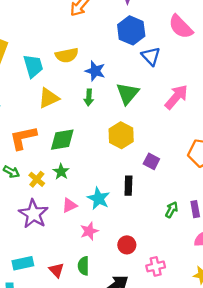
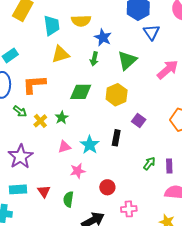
green diamond: (62, 140) -> (81, 92), moved
purple star: (33, 214) -> (21, 157), moved
red triangle: (57, 270) -> (44, 191), moved

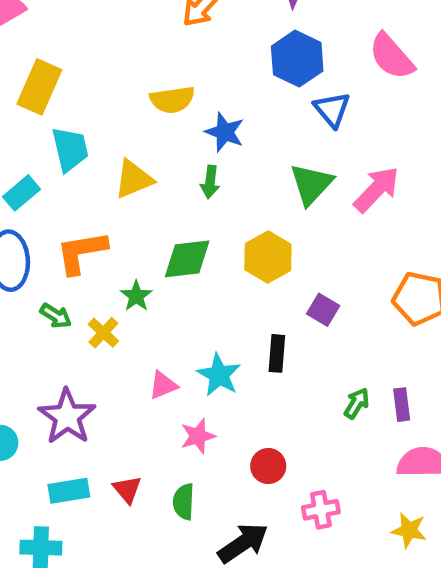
cyan trapezoid: (52, 26) -> (70, 149), moved
green triangle: (127, 60) -> (311, 184), moved
green star: (62, 118) -> (136, 296), moved

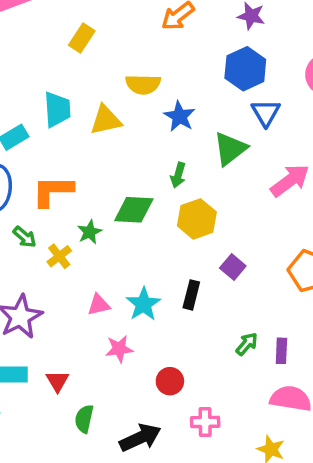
yellow rectangle: (39, 87) -> (82, 38), moved, size x0.7
yellow triangle: (134, 179) -> (106, 120), moved
green arrow: (210, 182) -> (178, 175), moved
green triangle: (311, 184) -> (230, 149), moved
green semicircle: (184, 502) -> (84, 419), moved

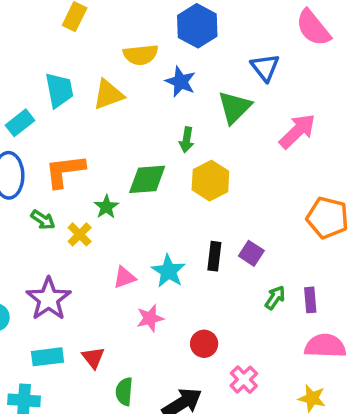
blue hexagon: (245, 69) -> (197, 26), moved
purple square: (233, 267) -> (251, 253), moved
pink cross: (205, 422) -> (244, 380), turned -36

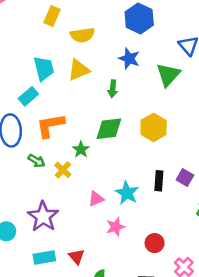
yellow semicircle: (141, 55) -> (82, 35), moved
cyan rectangle: (20, 123) -> (28, 96), moved
green arrow: (187, 140) -> (113, 89), moved

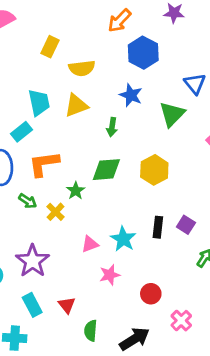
cyan rectangle: (44, 258) -> (32, 305), turned 70

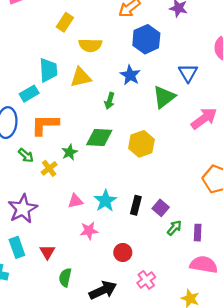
purple square: (186, 225) -> (161, 208), moved
black rectangle: (158, 227) -> (136, 205), moved

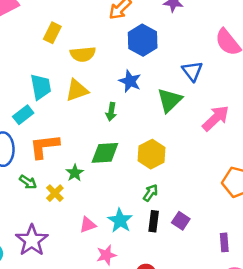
green arrow: (174, 228) -> (151, 193), moved

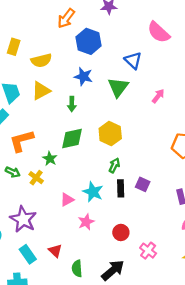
pink arrow: (216, 118) -> (158, 96), size x0.6

